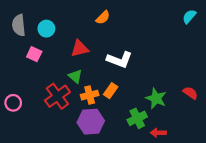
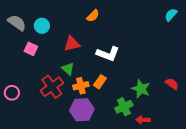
gray semicircle: (19, 25) -> (17, 23), turned 132

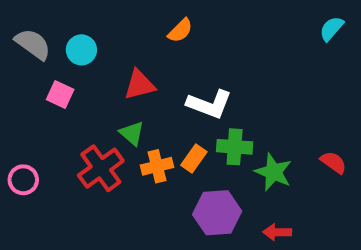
green cross: (124, 107) -> (235, 147), moved, turned 30
purple hexagon: (82, 110) -> (217, 213), moved

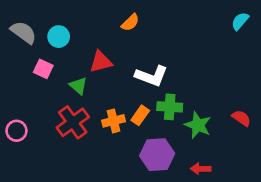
green triangle: (132, 133) -> (78, 86), moved

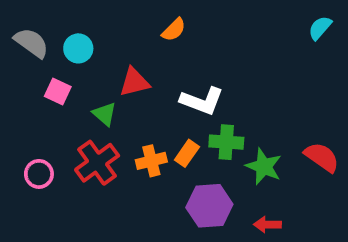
red semicircle: (241, 118) -> (322, 157), size x1.4
pink circle: (16, 131) -> (39, 174), moved

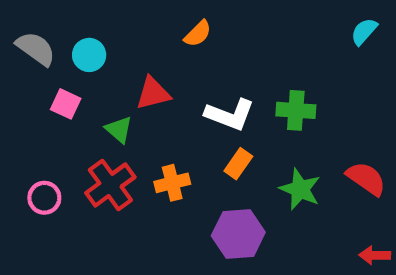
green cross: (226, 142) -> (296, 110), moved
orange rectangle: (187, 153) -> (238, 164), moved
red arrow: (267, 225) -> (375, 255), moved

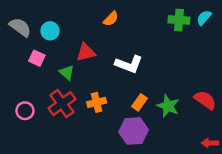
green cross: (296, 110) -> (179, 20), moved
orange rectangle: (238, 164) -> (140, 102), moved

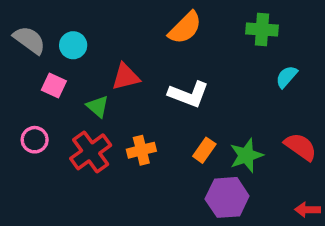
cyan semicircle: (204, 18) -> (287, 77), moved
orange semicircle: (111, 19) -> (185, 28), moved, size x1.5
green star: (168, 106) -> (246, 155), turned 30
pink circle: (25, 111) -> (35, 140), moved
purple hexagon: (134, 131) -> (227, 197), moved

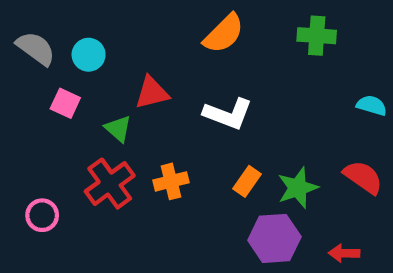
cyan semicircle: (287, 77) -> (372, 105), moved, turned 65
pink circle: (35, 140) -> (42, 215), moved
red arrow: (308, 210) -> (344, 253), moved

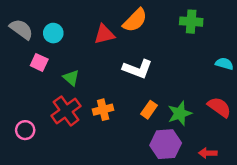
red triangle: (152, 93) -> (104, 34), moved

